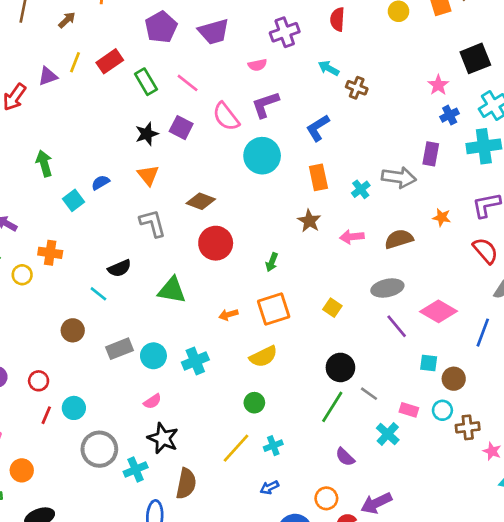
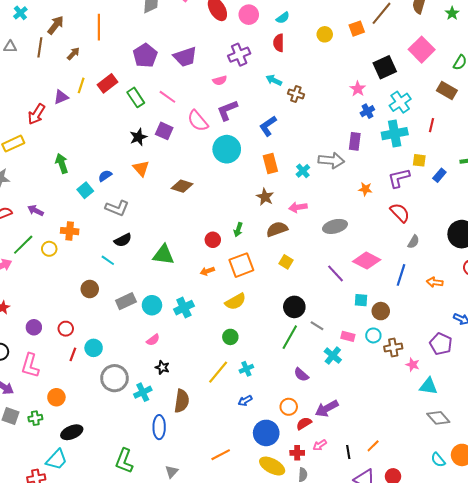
gray L-shape: (153, 223) -> (117, 208), moved, turned 130
brown semicircle: (399, 239) -> (277, 229), moved
red circle: (216, 243) -> (213, 240), moved, size x0.6
gray ellipse: (387, 288) -> (335, 226), moved
black star: (163, 438) -> (162, 367), size x0.6

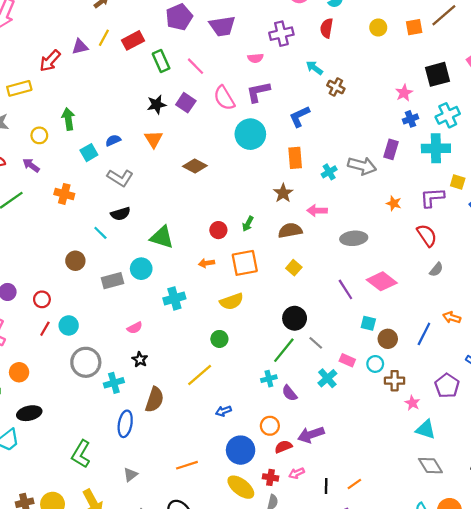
yellow circle: (49, 249) -> (39, 135), moved
blue line: (401, 275) -> (424, 334), moved
cyan circle: (152, 305) -> (141, 269), moved
cyan cross: (246, 369) -> (269, 379), moved

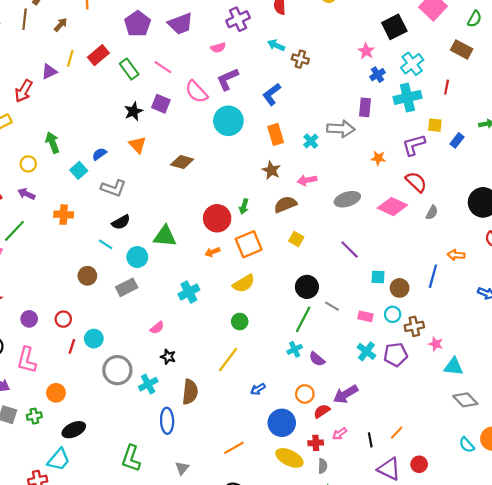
red circle: (218, 230) -> (217, 218), size x1.6
cyan circle: (141, 269) -> (137, 257), moved
pink diamond: (382, 281) -> (392, 207), moved
cyan cross: (327, 378) -> (366, 351), moved
purple pentagon: (447, 386) -> (396, 355), moved, turned -30

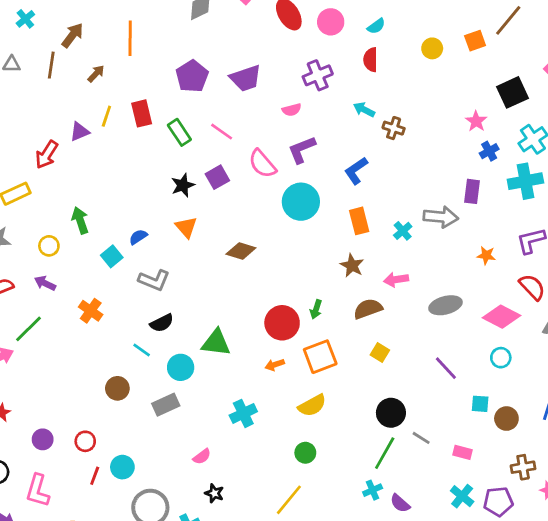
red rectangle: (98, 55) -> (142, 113), turned -66
purple square: (161, 104) -> (217, 177), turned 36
orange cross: (64, 215) -> (91, 311), turned 30
cyan circle: (393, 314) -> (501, 358), moved

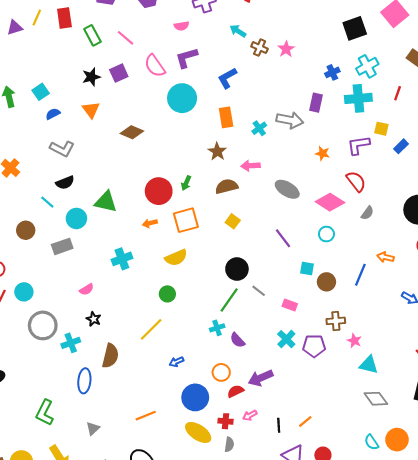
pink star: (476, 121) -> (286, 49), moved
cyan square: (112, 256) -> (41, 92), moved
gray ellipse: (445, 305) -> (287, 189), turned 40

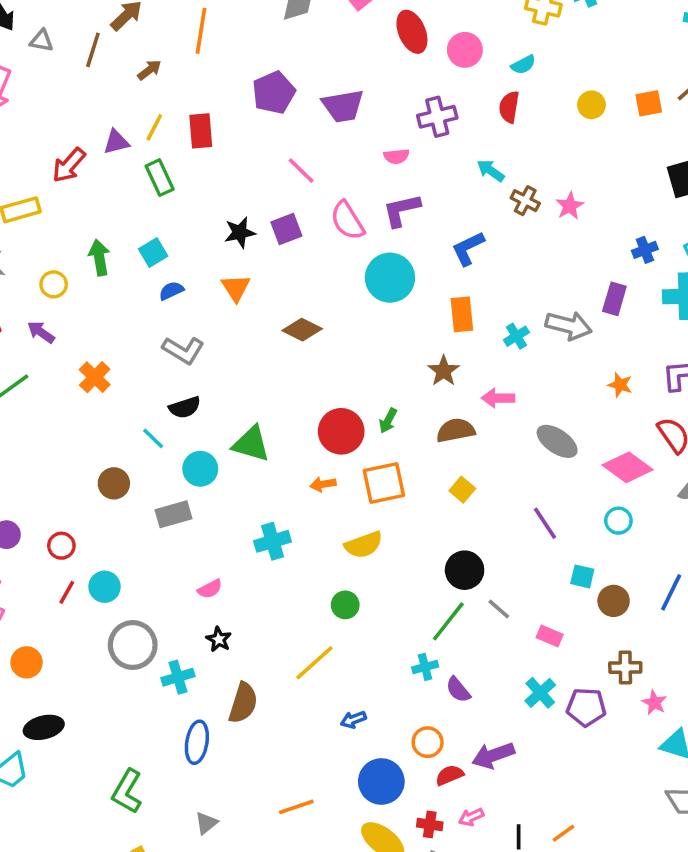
green rectangle: (92, 35) -> (160, 178), moved

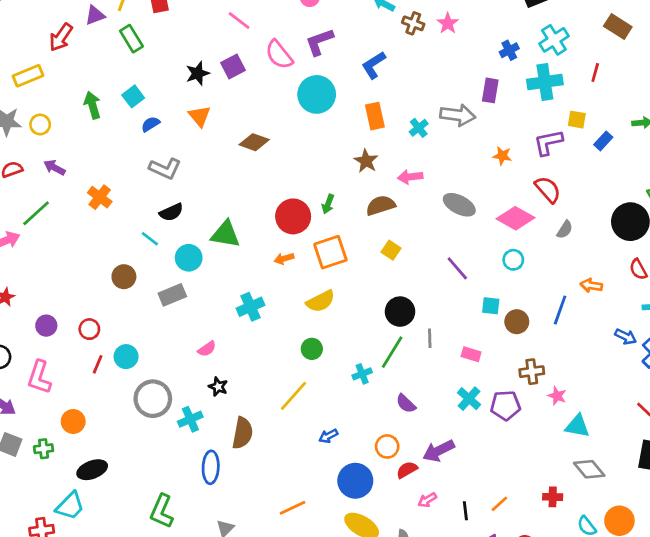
yellow circle: (54, 284) -> (40, 124), moved
gray line: (499, 609) -> (430, 338), turned 54
cyan cross: (425, 667) -> (362, 374), moved
red cross: (430, 824) -> (553, 497), moved

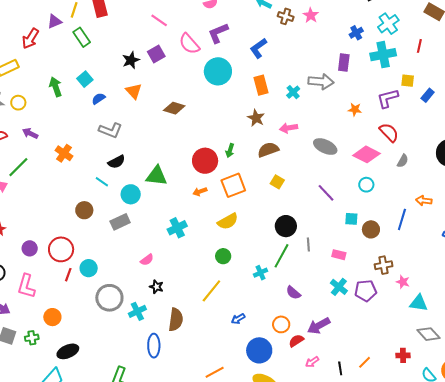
red circle: (89, 329) -> (61, 249), size x1.6

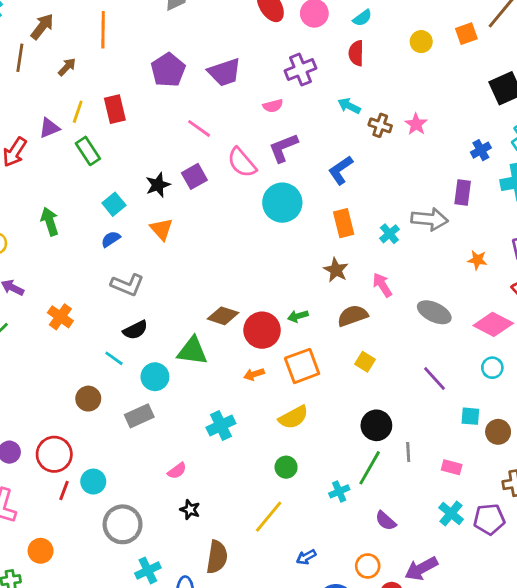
cyan square: (85, 79) -> (114, 204), moved
brown diamond: (174, 108) -> (223, 316), moved
pink arrow: (289, 128) -> (382, 285), turned 66
green arrow: (230, 150) -> (298, 316), turned 56
cyan cross: (137, 311) -> (148, 570), moved

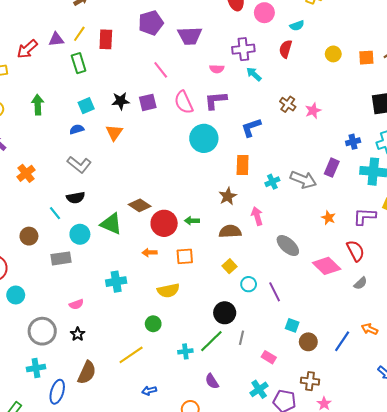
cyan arrow: (349, 106) -> (254, 74), moved
orange square: (302, 366) -> (185, 256), size x0.7
cyan circle: (492, 368) -> (249, 284), moved
gray circle: (123, 524) -> (42, 331), moved

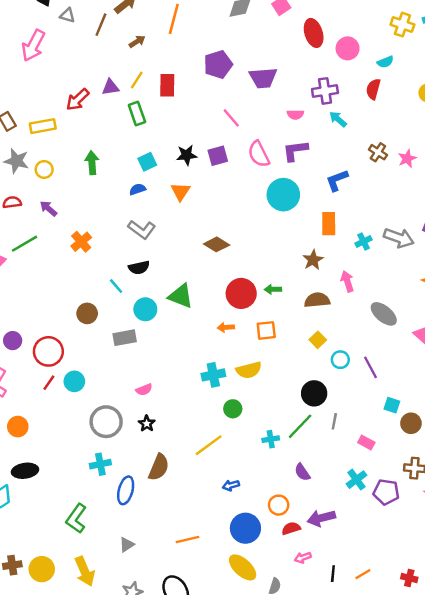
brown diamond: (140, 205) -> (217, 244), moved
cyan cross: (116, 282) -> (213, 375), moved

